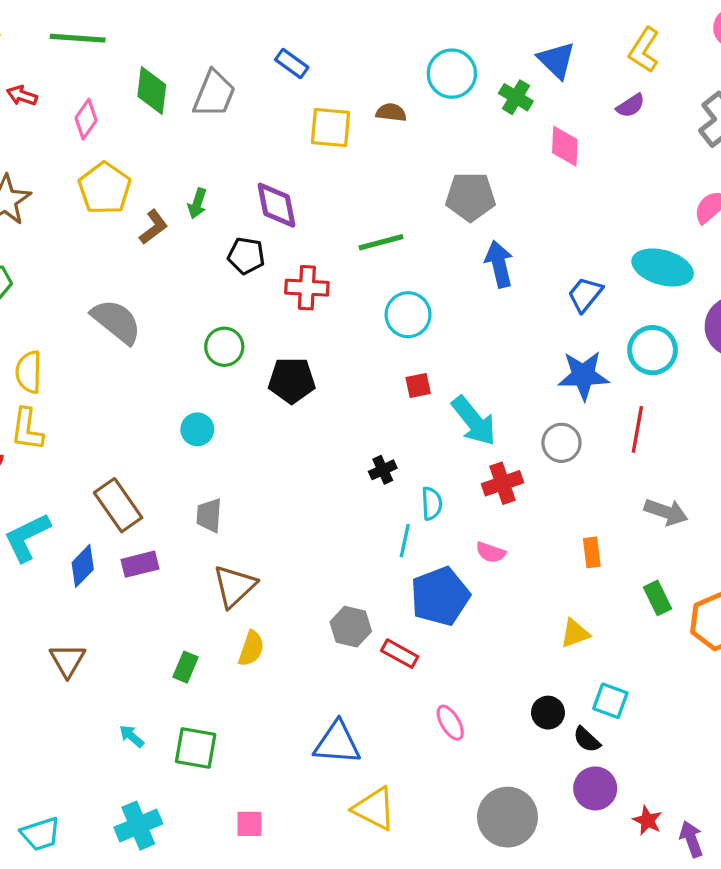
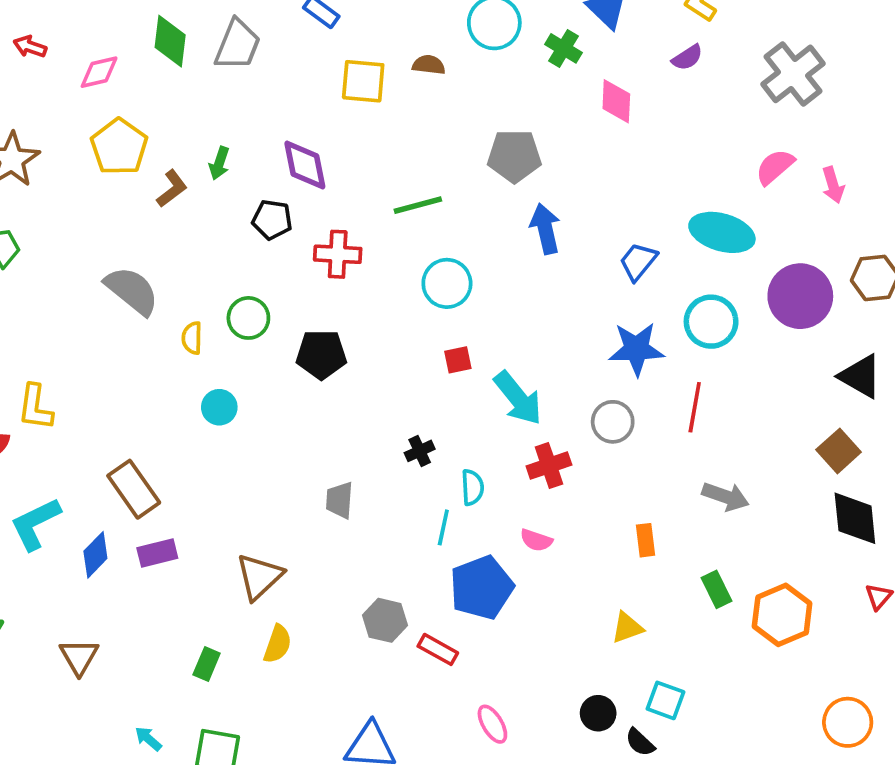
pink diamond: (86, 119) -> (99, 72), turned 42
yellow semicircle: (29, 372) -> (192, 338), moved, size x0.7
gray trapezoid: (209, 515) -> (339, 500), moved

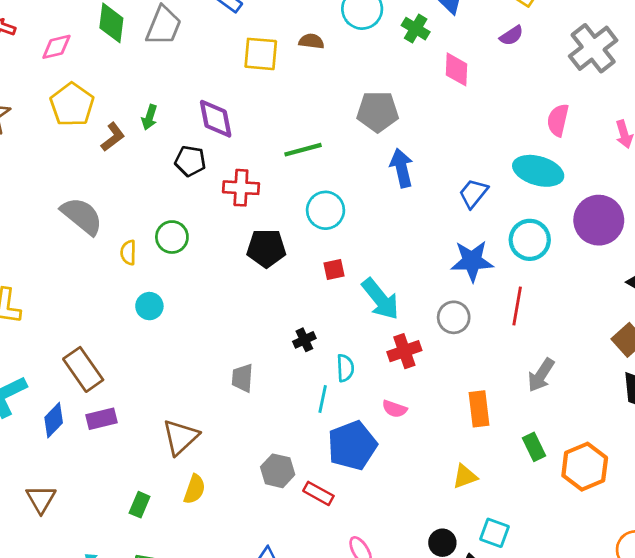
pink semicircle: (775, 167) -> (558, 120), moved, turned -36
black pentagon: (321, 354) -> (266, 248), moved
gray arrow: (726, 496) -> (541, 375), turned 104
orange rectangle: (645, 540) -> (479, 409), size x1.4

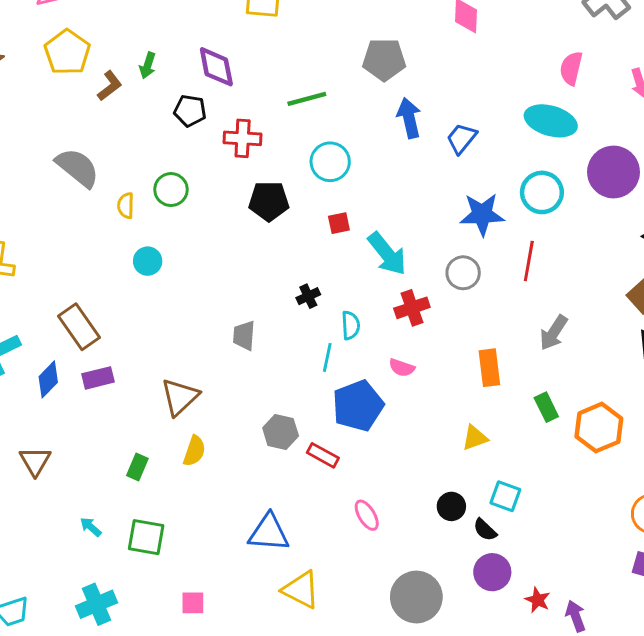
blue trapezoid: (473, 193) -> (462, 138), moved

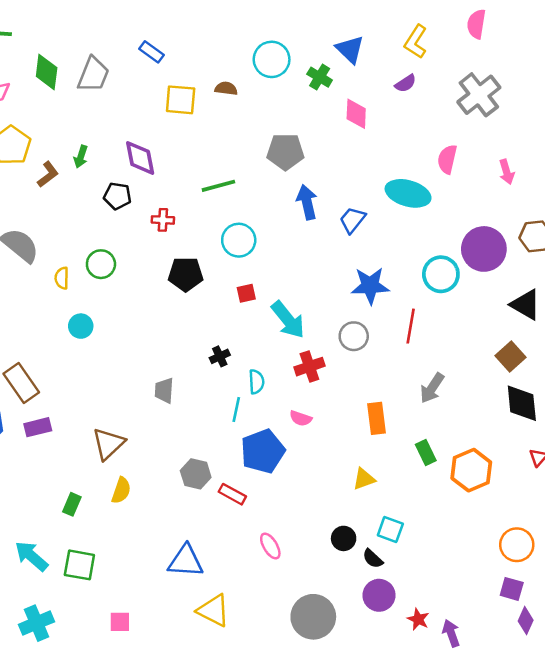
cyan ellipse: (551, 121) -> (408, 193), moved
red cross: (243, 138) -> (163, 220), size x0.7
cyan circle: (542, 192) -> (441, 274), moved
cyan arrow: (91, 527) -> (31, 556), size x1.8

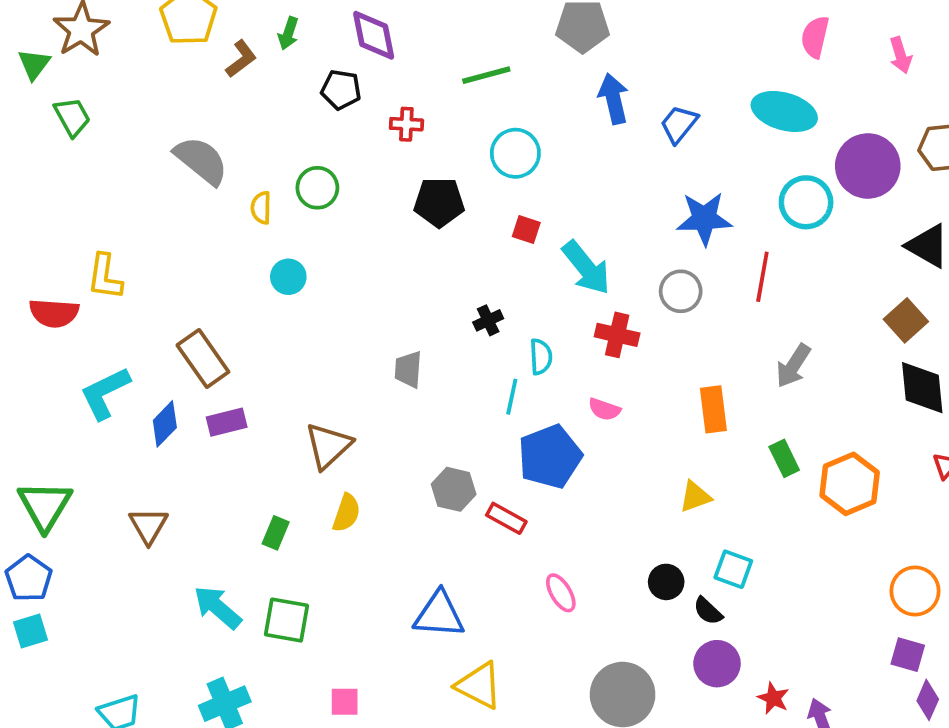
cyan ellipse: (408, 193) -> (784, 111), moved
red square: (246, 293) -> (526, 230), turned 30
red cross: (309, 367) -> (617, 335), turned 32

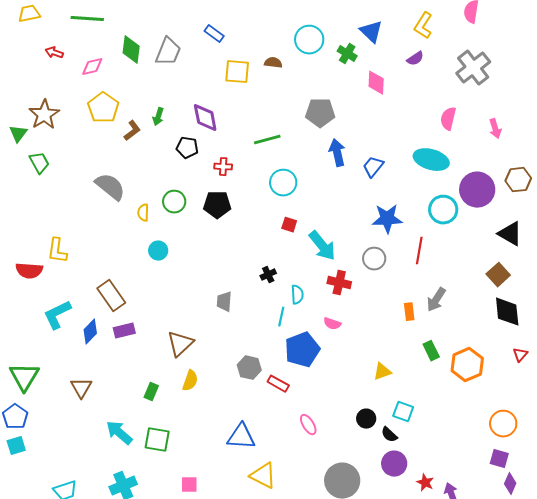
black pentagon: (439, 202) -> (217, 205), moved
orange rectangle: (713, 409) -> (409, 312), moved, size x0.7

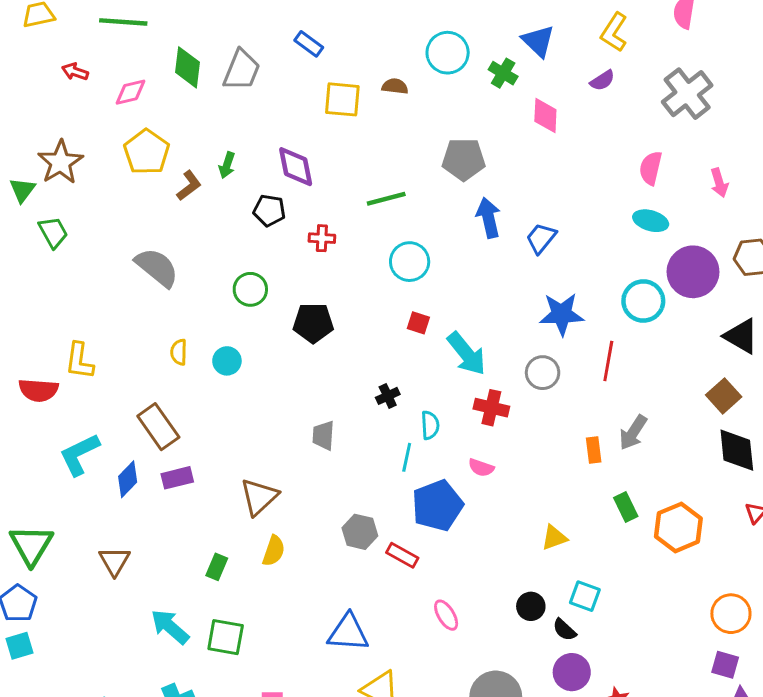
cyan ellipse: (431, 160) -> (651, 221), moved, size x0.7
black pentagon: (217, 205) -> (313, 323), moved
yellow semicircle: (143, 213) -> (179, 352), moved

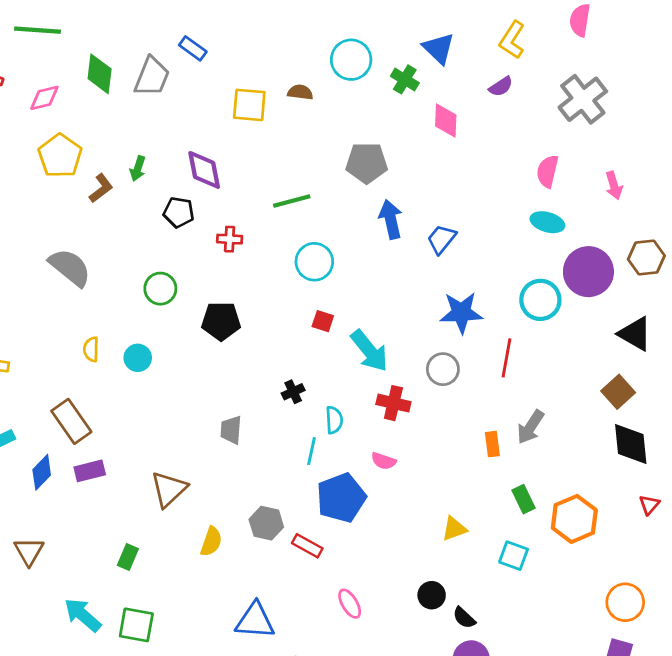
blue rectangle: (309, 44) -> (193, 48), moved
yellow semicircle: (274, 551) -> (211, 542), moved
cyan square: (585, 596) -> (514, 556), moved

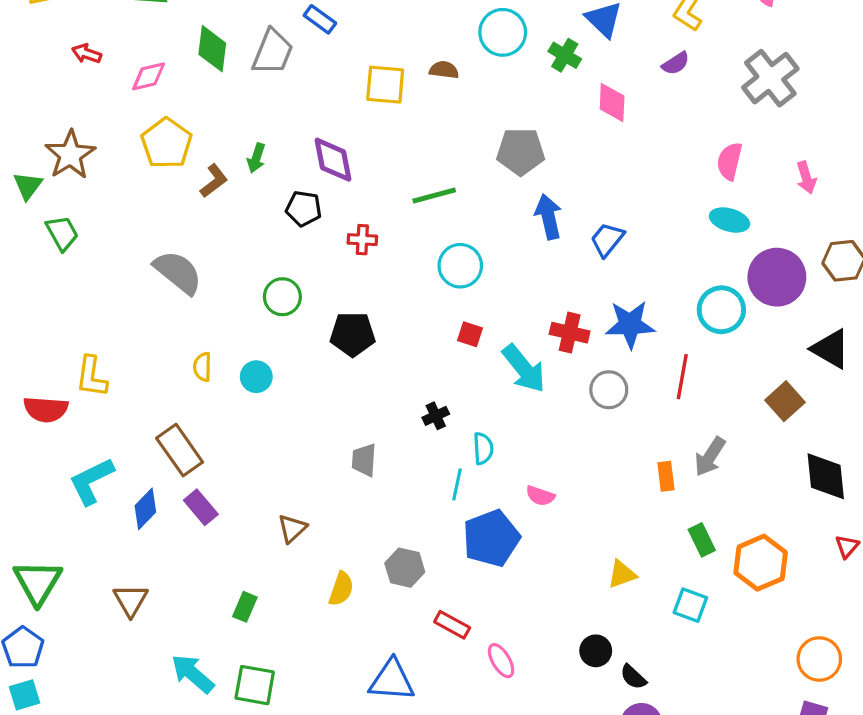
brown square: (618, 392) -> (785, 401), moved
red cross: (393, 403) -> (570, 333), moved
purple rectangle: (90, 471) -> (201, 507), turned 64
brown triangle: (169, 489) -> (292, 528), size x0.7
red rectangle: (307, 546) -> (452, 625), moved

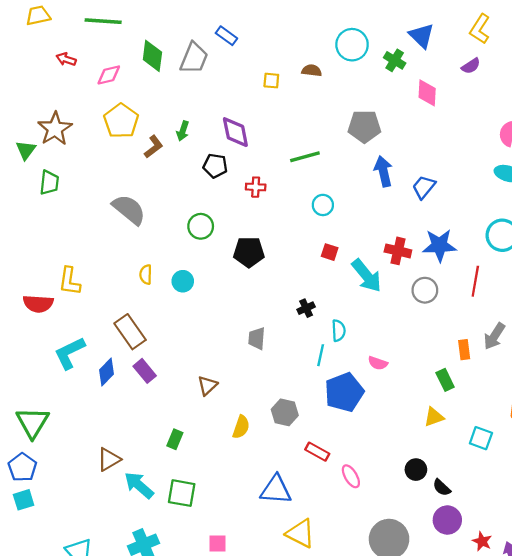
yellow square: (385, 85) -> (271, 81), size x0.6
green trapezoid: (62, 233) -> (49, 183), turned 35
cyan circle: (460, 266) -> (323, 205), size x0.7
green rectangle: (702, 540) -> (445, 380), moved
brown triangle: (131, 600) -> (109, 459), moved, turned 30

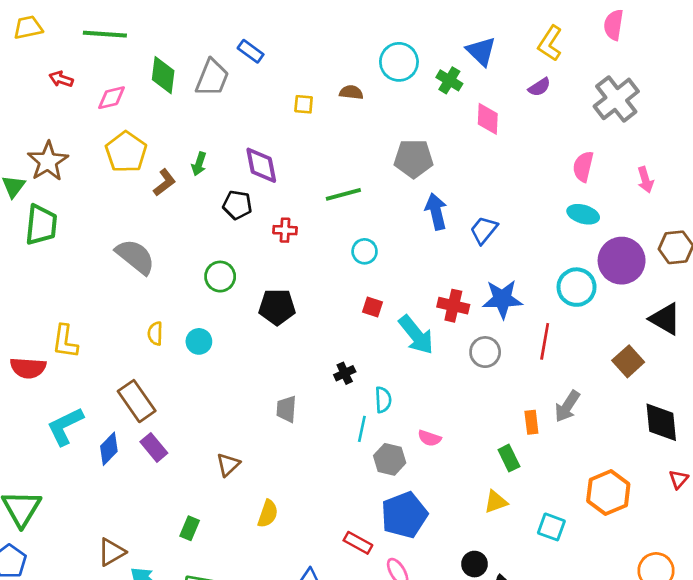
green trapezoid: (49, 183) -> (41, 225), size x1.4
blue pentagon: (344, 392) -> (404, 515), moved
gray hexagon: (285, 412) -> (390, 459), moved

